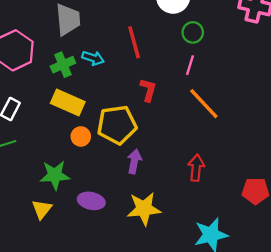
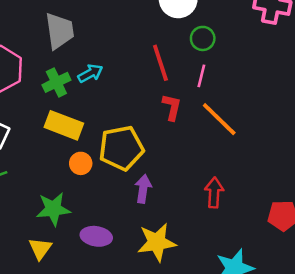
red line: (134, 42) -> (160, 63), moved
cyan arrow: (93, 58) -> (90, 73), turned -45
red L-shape: (148, 90) -> (172, 107), moved

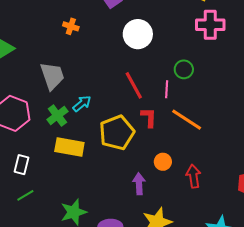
green circle: (203, 38) -> (184, 69), moved
yellow pentagon: (121, 148) -> (117, 133), moved
orange circle: (81, 163) -> (163, 162), moved

